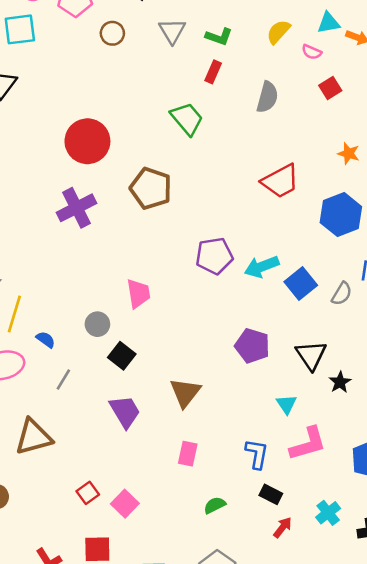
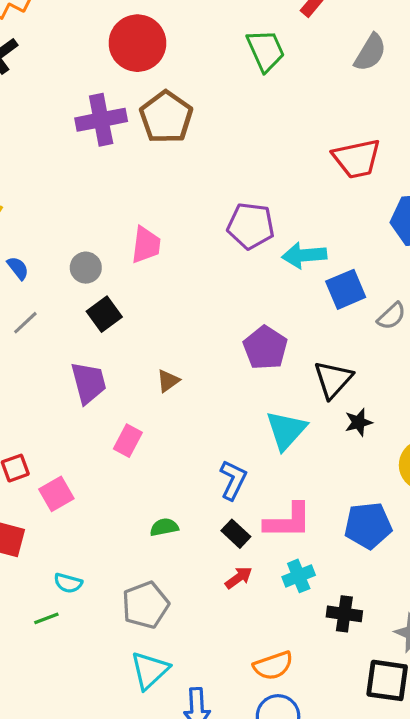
brown pentagon: (151, 188) -> (166, 117), moved
brown triangle: (185, 393) -> (168, 381), size x0.6
cyan triangle: (286, 404) -> (286, 430), size x1.6
pink L-shape: (308, 444) -> (288, 521), moved
pink rectangle: (188, 454) -> (128, 441), moved

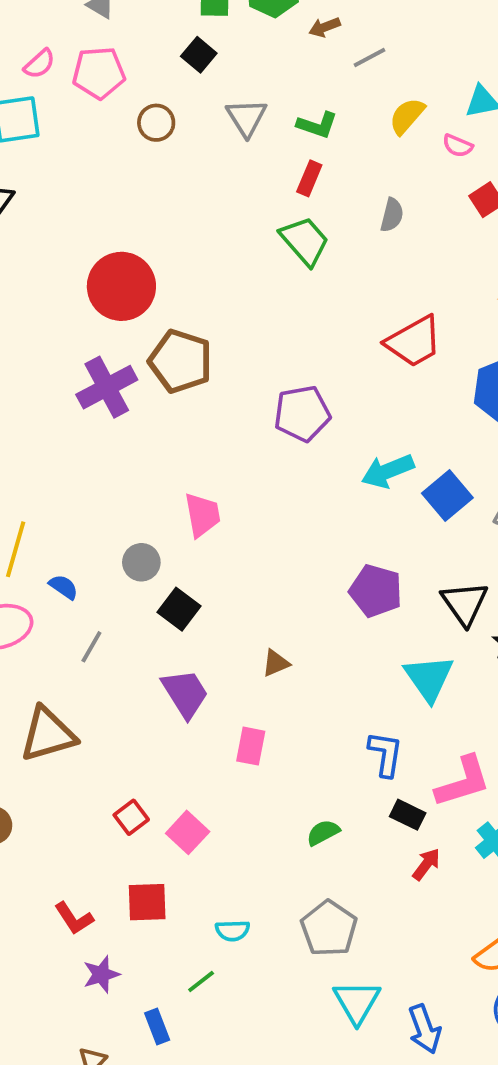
green trapezoid: (266, 50) -> (305, 241), moved
gray semicircle: (370, 53) -> (392, 215), size x0.7
purple pentagon: (251, 226) -> (302, 414), moved
brown triangle: (168, 381) -> (276, 663), turned 30
green line: (46, 618) -> (201, 982), moved

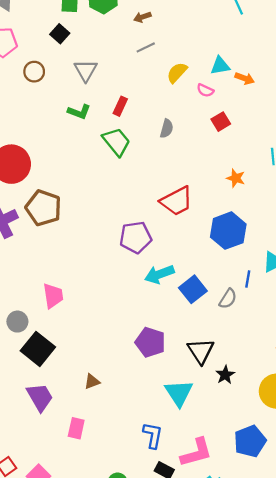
brown arrow: (325, 27) -> (142, 17), moved
gray line: (370, 58) -> (146, 47), moved
green L-shape: (317, 125) -> (79, 112), moved
purple pentagon: (302, 414) -> (136, 237), moved
black square: (179, 609) -> (38, 349), size x1.4

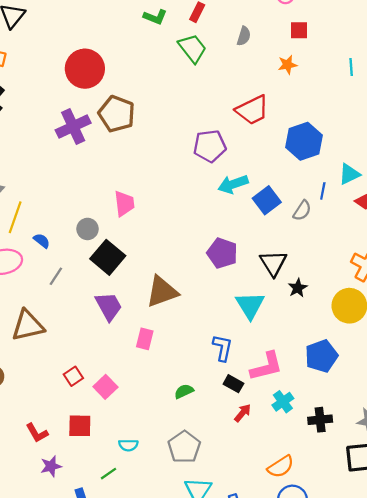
red square: (221, 122) -> (299, 30), turned 30
orange star: (236, 178) -> (287, 65), moved, turned -30
brown triangle: (92, 382) -> (162, 292), size x2.0

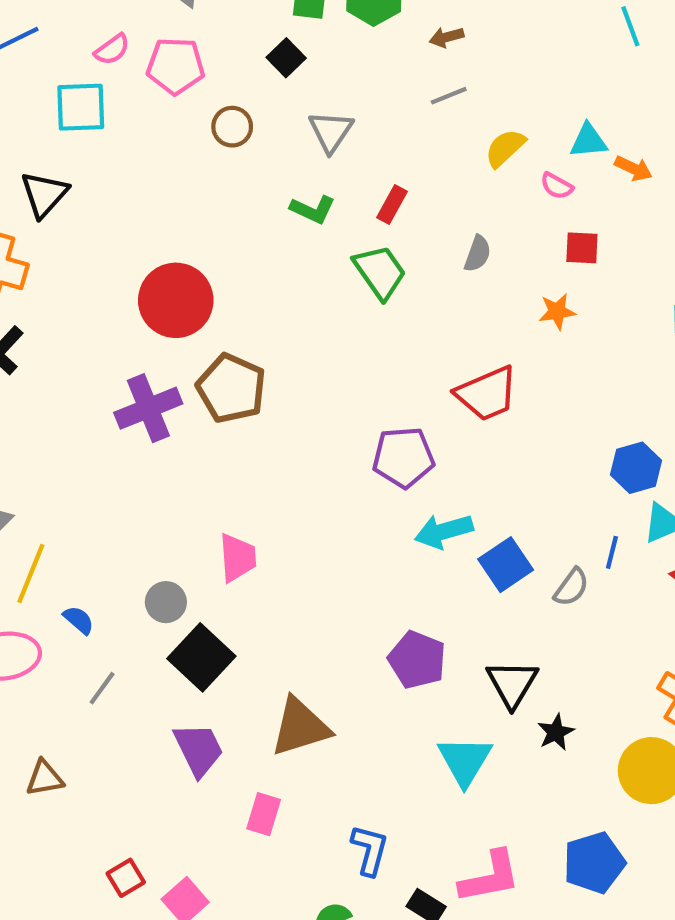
blue hexagon: (304, 141) -> (636, 468), moved, size x0.7
brown triangle: (28, 325) -> (45, 778), size x0.6
blue L-shape: (223, 348) -> (370, 850), moved

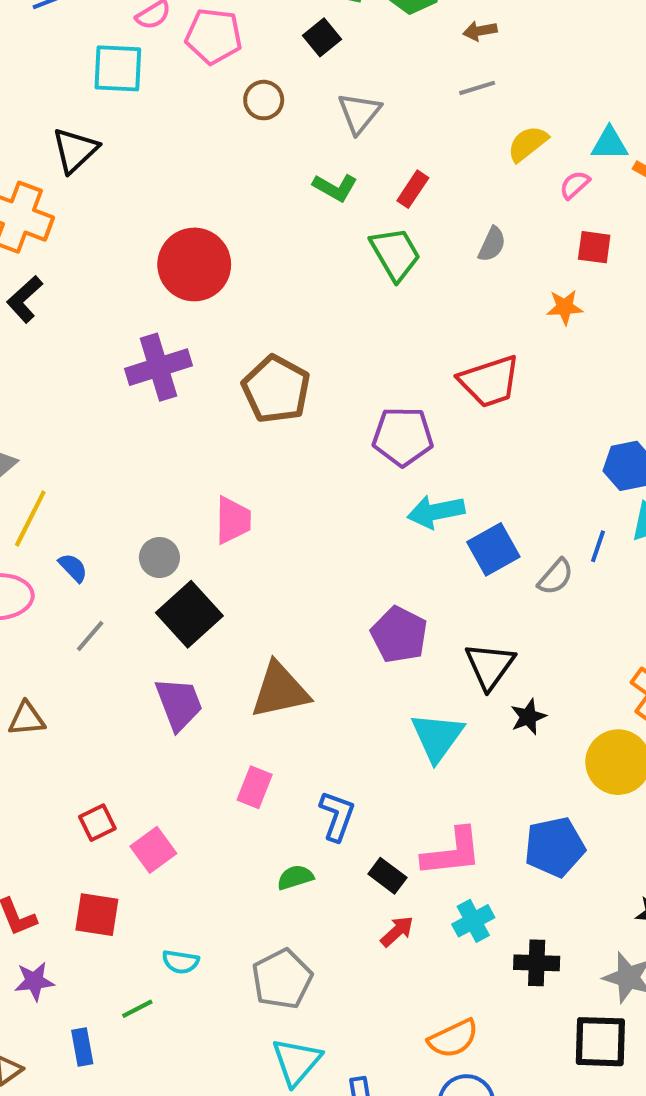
pink semicircle: (557, 186) -> (575, 185), turned 104
brown pentagon: (231, 388) -> (276, 389), moved
pink rectangle: (264, 814) -> (255, 787), moved

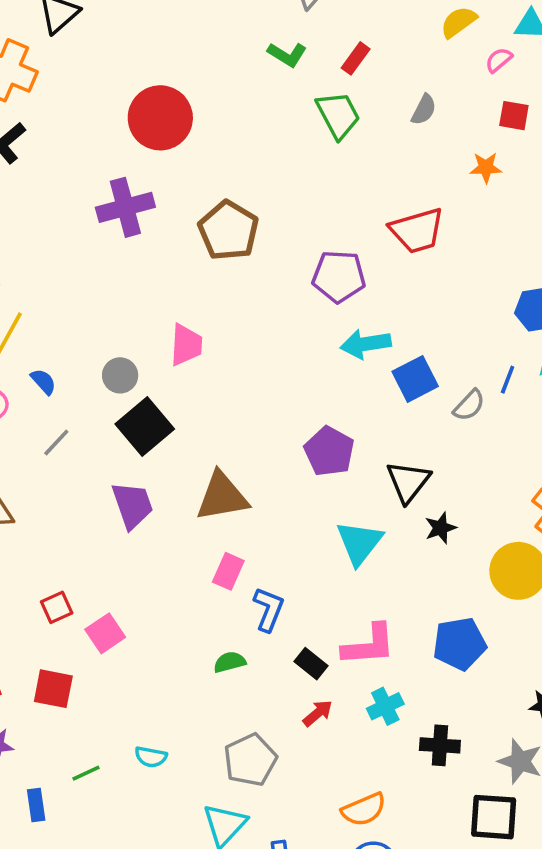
pink rectangle: (255, 787) -> (228, 571), moved
cyan semicircle: (181, 962) -> (151, 757), moved
gray pentagon: (282, 979) -> (250, 760), moved

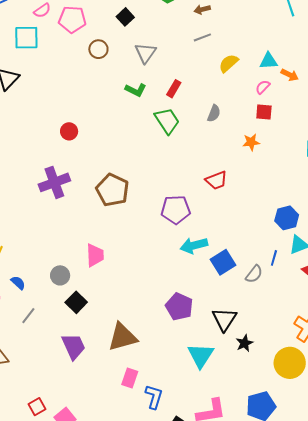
pink semicircle: (499, 60) -> (263, 87), moved
red circle: (160, 118) -> (69, 131), size x0.5
red trapezoid: (417, 230) -> (216, 180), size x0.7
black square: (145, 426) -> (76, 302), size x0.7

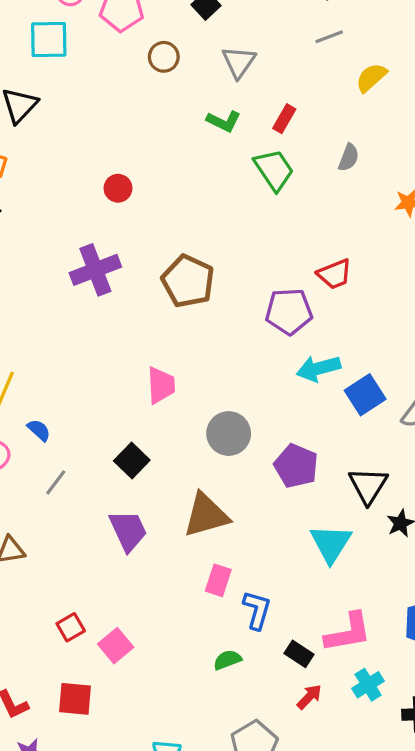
red trapezoid: (216, 180) -> (335, 274), moved
gray circle: (60, 275) -> (229, 434), moved, size x1.4

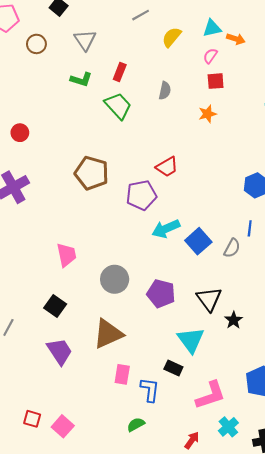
brown pentagon: (188, 281) -> (92, 173), moved
red square: (71, 627) -> (32, 419), turned -36
black rectangle: (299, 654) -> (173, 368), moved

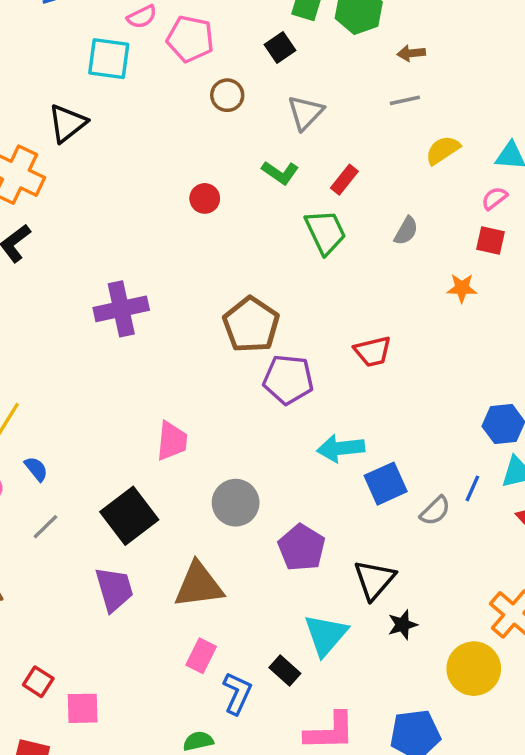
red circle: (20, 133) -> (205, 198), moved
purple pentagon: (141, 195) -> (288, 379), moved
black square: (55, 306) -> (129, 516), size x1.5
pink square: (63, 426) -> (83, 708), turned 30

